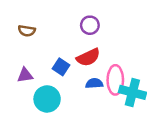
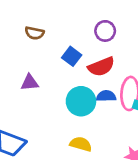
blue square: (61, 67) -> (72, 56), moved
cyan circle: (47, 99) -> (81, 101), moved

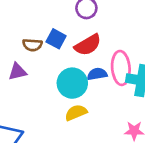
brown semicircle: (34, 33) -> (32, 45), moved
yellow semicircle: (81, 144) -> (76, 113), moved, turned -30

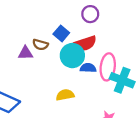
brown semicircle: (32, 45) -> (40, 45), moved
cyan circle: (72, 83) -> (72, 56), moved

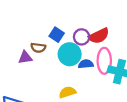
purple circle: (90, 14) -> (82, 37), moved
red semicircle: (85, 43) -> (99, 36), moved

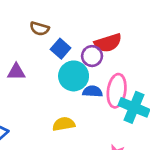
red semicircle: (99, 36) -> (108, 43), moved
brown semicircle: (38, 48) -> (39, 29), moved

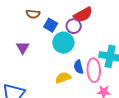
purple triangle: (16, 72) -> (23, 48), turned -48
blue semicircle: (92, 91) -> (79, 67), moved, turned -96
pink ellipse: (117, 91) -> (94, 70), moved

